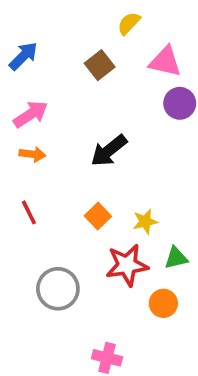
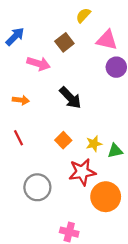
pink arrow: (31, 114) -> (39, 64), moved, turned 50
black arrow: (109, 151) -> (70, 98), turned -95
green triangle: (176, 258) -> (115, 151), moved
orange circle: (163, 303) -> (106, 197), size x1.6

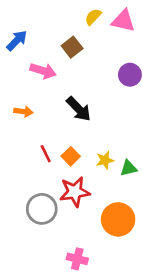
pink triangle: (107, 40) -> (123, 21), moved
red line: (19, 138) -> (46, 154), moved
red star: (82, 172) -> (75, 192), moved

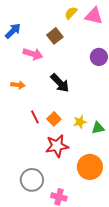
gray circle: (42, 209) -> (32, 180), moved

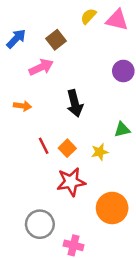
brown square: (55, 36) -> (56, 40), moved
pink arrow: (33, 54) -> (41, 67), turned -42
black arrow: (60, 83) -> (75, 103), turned 30
green triangle: (98, 128) -> (122, 130), moved

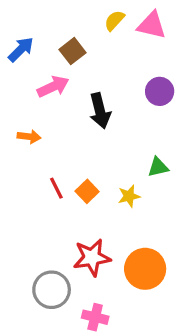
black arrow: (75, 103) -> (100, 111), moved
red star: (71, 182) -> (92, 257), moved

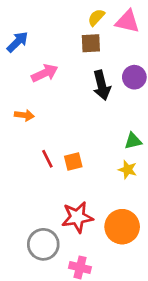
brown square: (73, 51) -> (91, 43), moved, turned 35
black arrow: (100, 111) -> (102, 85), moved
orange square: (87, 191) -> (73, 161), turned 30
yellow star: (129, 196) -> (128, 170), moved, turned 30

